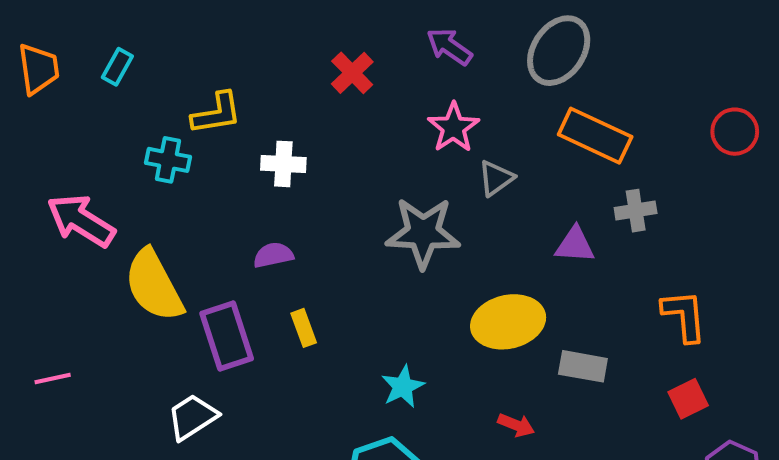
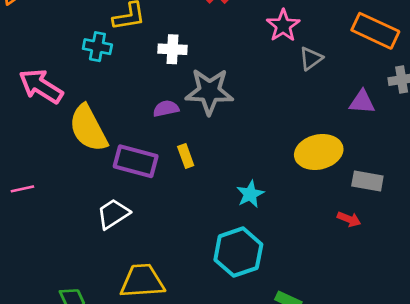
gray star: (423, 233) -> (209, 91), moved
purple rectangle: (227, 336) -> (136, 161), turned -57
red arrow: (516, 425) -> (349, 219), moved

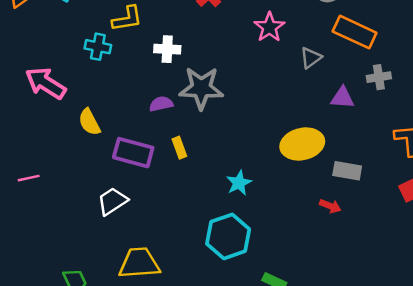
gray triangle: (311, 58) -> (311, 58), moved
yellow semicircle: (88, 128) -> (89, 122), size x0.6

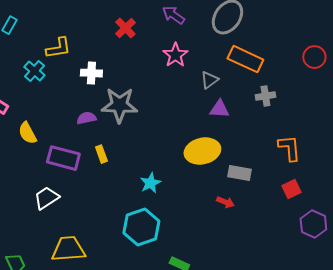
cyan cross: (98, 47) -> (34, 71), turned 30
purple triangle: (342, 98) -> (219, 109), moved

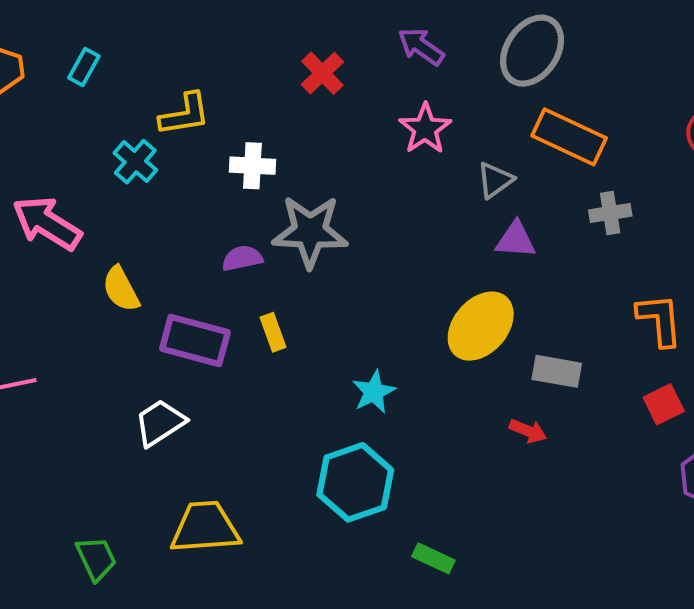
yellow ellipse: (202, 151) -> (481, 326), turned -36

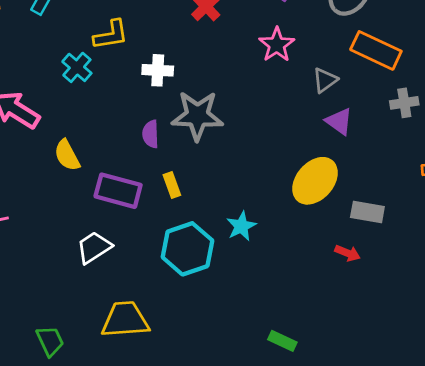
purple triangle: (516, 240) -> (339, 121), turned 32
purple semicircle: (242, 258) -> (151, 134), turned -80
cyan hexagon: (355, 482) -> (187, 249), moved

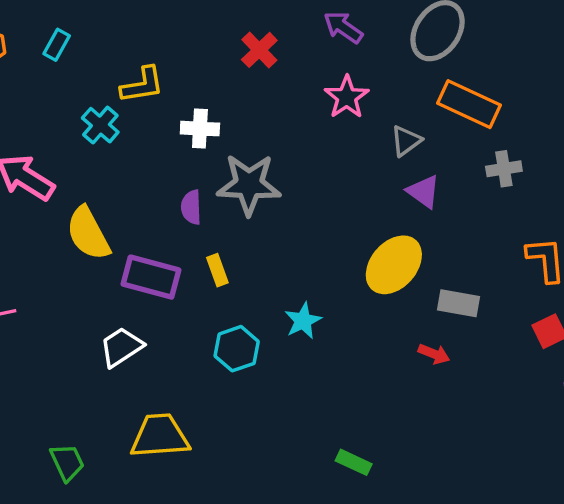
yellow semicircle: (67, 155) -> (88, 233), size x1.4
cyan hexagon: (187, 249) -> (237, 349), size x0.7

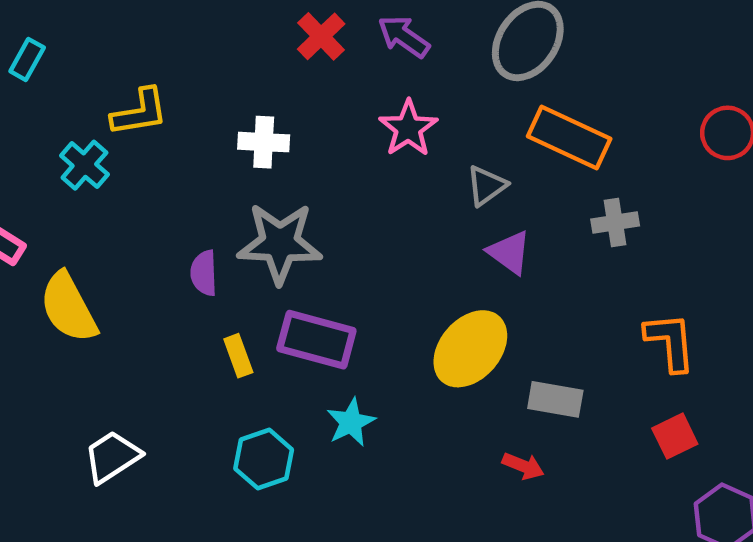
red cross: (259, 50) -> (321, 36), moved
white cross: (200, 129) -> (264, 142), moved
purple rectangle: (151, 277) -> (316, 340), moved

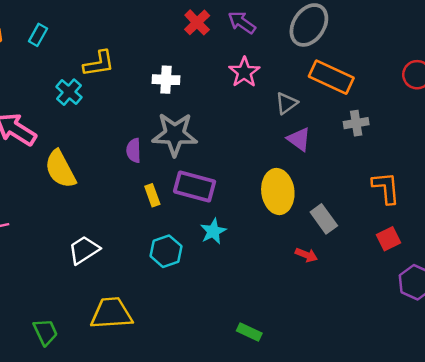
yellow ellipse: (470, 349) -> (278, 192), turned -48
gray rectangle: (555, 399) -> (324, 219), turned 44

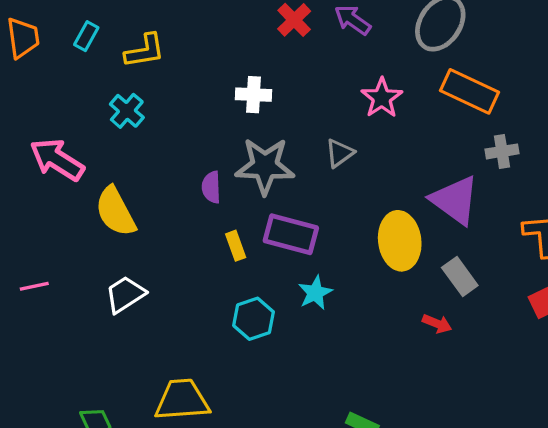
yellow L-shape: (99, 63) -> (145, 51), moved
pink star: (244, 72) -> (382, 98), moved
gray triangle: (287, 103) -> (340, 153), moved
purple triangle: (299, 139) -> (455, 200), moved, size x1.6
white trapezoid: (84, 250) -> (125, 294), moved

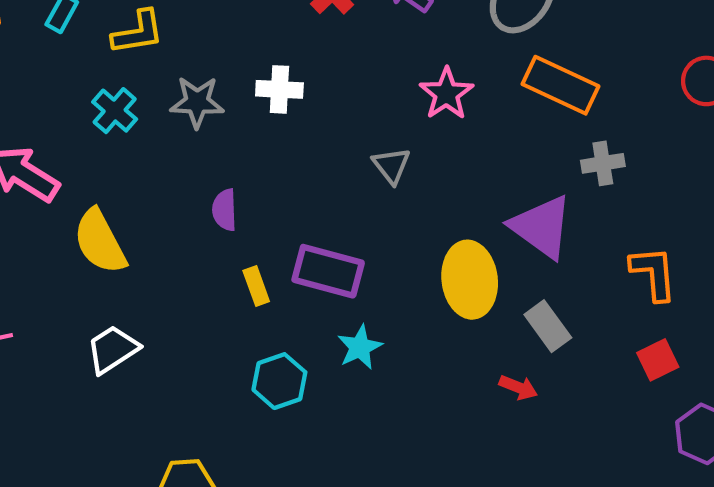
gray triangle: (340, 153) -> (391, 166), turned -32
gray star: (265, 166) -> (197, 102), moved, size x0.7

